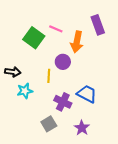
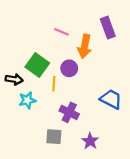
green square: (34, 38) -> (37, 65), moved
blue trapezoid: (87, 94) -> (111, 99), moved
gray square: (49, 124) -> (54, 137), turned 35

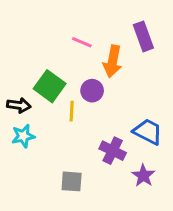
cyan star: (27, 100) -> (23, 136), moved
purple cross: (69, 112) -> (113, 151), moved
purple star: (90, 141) -> (143, 176), moved

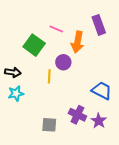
green square: (50, 86) -> (34, 45), moved
purple cross: (113, 151) -> (77, 115), moved

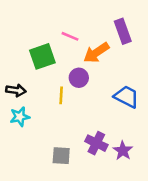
orange arrow: (77, 42) -> (96, 53), turned 45
green square: (34, 45) -> (42, 56), turned 35
blue trapezoid: (102, 91) -> (127, 97), moved

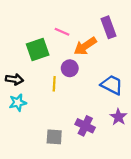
purple star: (123, 151) -> (118, 117), moved

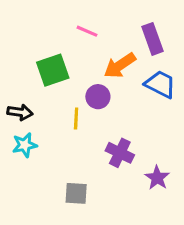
pink line: (62, 32) -> (87, 31), moved
blue trapezoid: (112, 85) -> (160, 84), moved
purple star: (118, 117) -> (157, 178), moved
purple cross: (85, 126) -> (120, 153), moved

